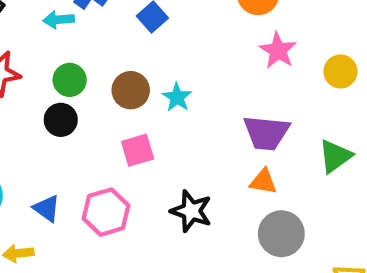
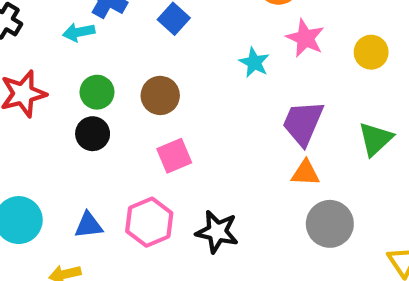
cyan star: (177, 97) -> (254, 62), moved
purple trapezoid: (266, 133) -> (303, 123), turned 114
blue triangle: (47, 208) -> (89, 225), turned -36
black star: (191, 211) -> (217, 232), moved

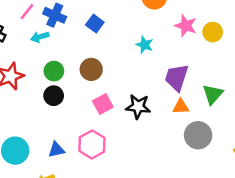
pink star: (305, 38) -> (186, 26), moved
green triangle: (376, 139) -> (213, 94), moved
black star: (217, 232) -> (138, 107), moved

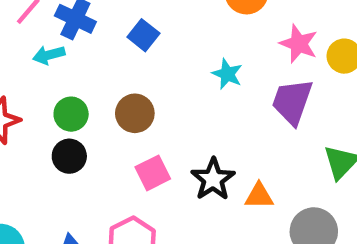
purple trapezoid: (177, 78) -> (292, 102), moved
black star: (138, 107) -> (213, 179), turned 30
orange triangle: (181, 107) -> (259, 196), moved

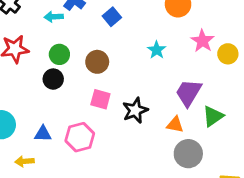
purple trapezoid: (292, 102) -> (189, 93), moved
pink square: (153, 173) -> (100, 99), turned 30
orange triangle: (259, 196) -> (175, 125), moved

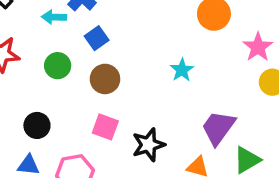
blue square: (112, 17) -> (97, 38), moved
pink star: (203, 41) -> (258, 47), moved
black circle: (53, 79) -> (37, 125), moved

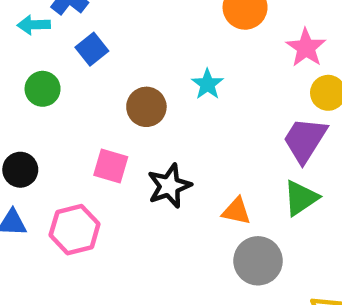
brown circle: (105, 79) -> (146, 107), moved
purple trapezoid: (218, 128) -> (305, 140), moved

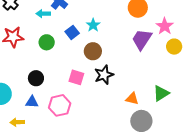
blue square: (92, 49) -> (72, 32), moved
cyan star: (207, 84) -> (93, 25), moved
purple trapezoid: (305, 140) -> (142, 39), moved
black star: (169, 186) -> (104, 75), moved

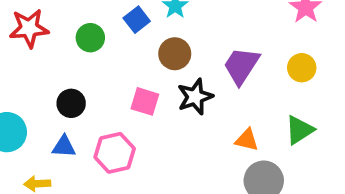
purple trapezoid: (142, 39) -> (241, 66), moved
yellow circle: (174, 47) -> (302, 68), moved

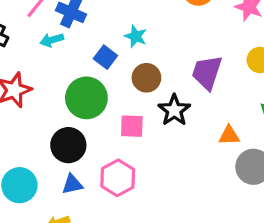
green circle: (90, 38) -> (86, 98), moved, size x1.6
black circle: (71, 103) -> (68, 145), size x1.4

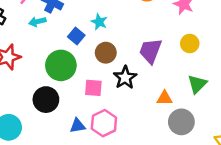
pink hexagon: (118, 178) -> (104, 123), moved
blue triangle: (72, 184) -> (78, 126), moved

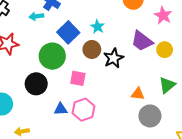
cyan star: (99, 22) -> (97, 27), moved
blue square: (76, 36) -> (68, 32), size x1.5
purple trapezoid: (150, 51) -> (142, 41), moved, turned -80
black star: (125, 78) -> (114, 58), moved

